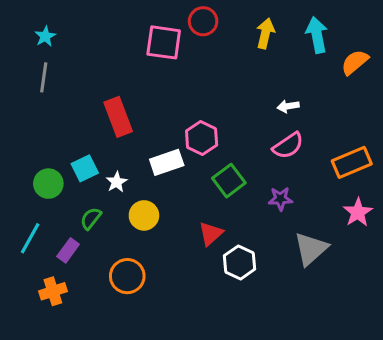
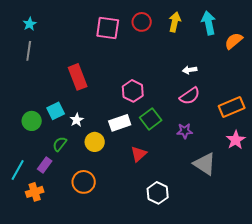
red circle: (203, 21) -> (142, 22), moved
white rectangle: (167, 162) -> (120, 123), moved
cyan line: (30, 238) -> (18, 170), moved
gray triangle: (311, 249) -> (205, 164), turned -45
white hexagon: (239, 262) -> (158, 193), moved

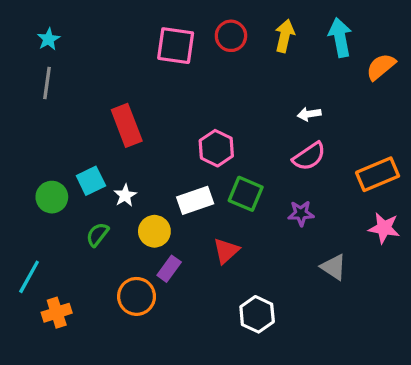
green square: (151, 119) -> (246, 194), turned -30
pink star: (236, 140) -> (384, 228), turned -30
gray triangle: (205, 164) -> (334, 267), size x0.7
purple rectangle: (45, 165) -> (169, 269), moved

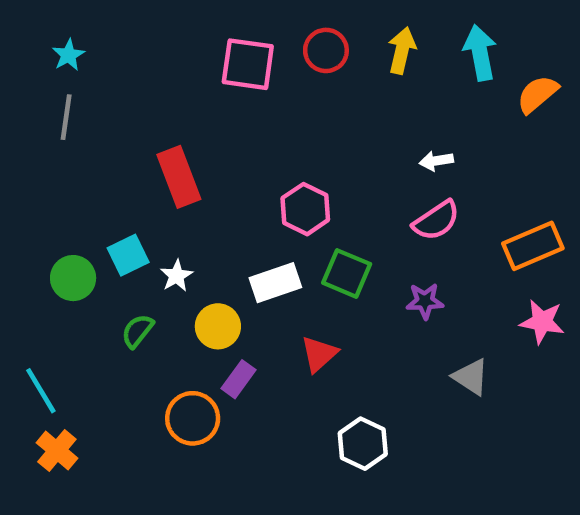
cyan line: (29, 277) -> (41, 391), turned -60
orange cross: (57, 313) -> (57, 450), moved, turned -32

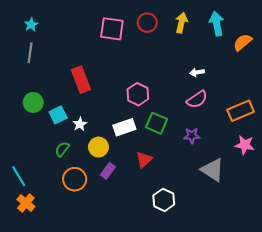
green circle: (73, 278) -> (33, 102), moved
gray triangle: (471, 377) -> (213, 170), size x1.4
orange circle: (193, 418) -> (75, 179), moved

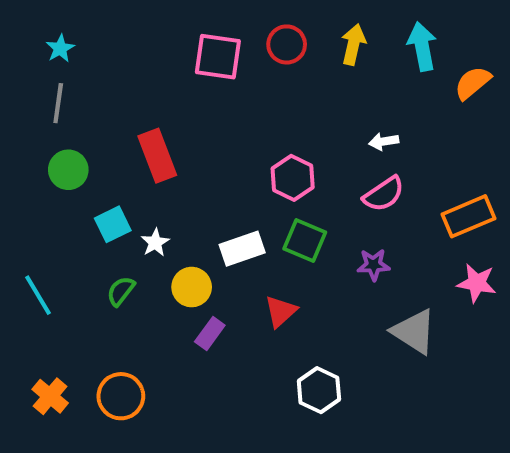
pink hexagon: (138, 94) -> (293, 178), moved
green circle: (33, 102) -> (68, 170), moved
cyan line: (19, 176) -> (38, 295), moved
orange circle: (75, 179) -> (121, 396), moved

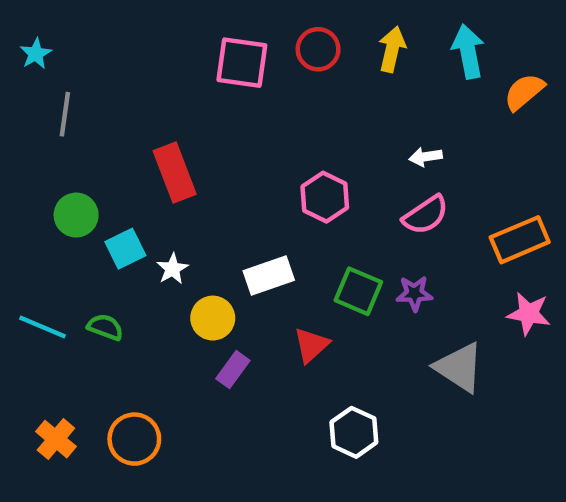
cyan star: (60, 48) -> (36, 54), moved
green circle: (68, 170) -> (76, 215), moved
green square: (305, 241) -> (358, 291), moved
green semicircle: (121, 291) -> (105, 327), moved, turned 72
cyan line: (38, 295) -> (42, 327), turned -36

